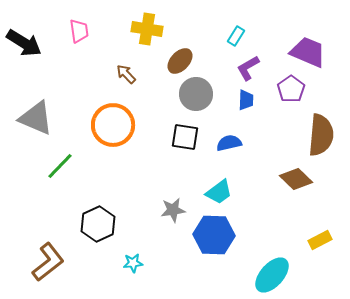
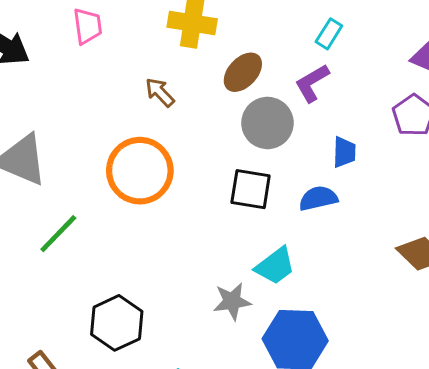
purple L-shape: (248, 68) -> (312, 83), moved
blue trapezoid: (246, 100) -> (344, 152), moved
cyan trapezoid: (219, 192) -> (275, 266), moved

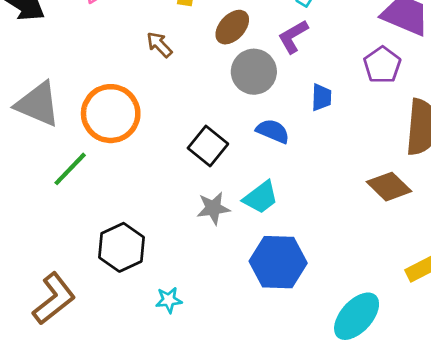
orange circle: (140, 171) -> (111, 114), moved
black square: (251, 189) -> (208, 146), moved, turned 30
blue semicircle: (318, 198) -> (273, 131), moved, turned 36
gray star: (232, 301) -> (213, 208), moved

